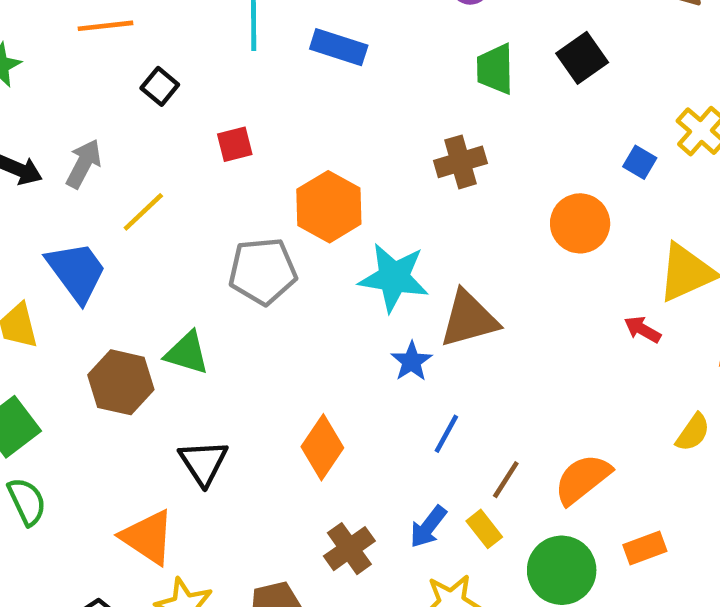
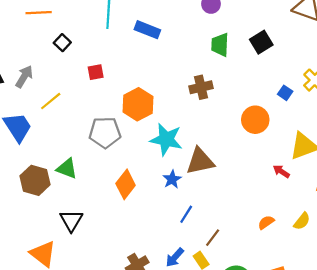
orange diamond: (322, 447) -> (126, 184), moved
orange semicircle: (583, 479) -> (266, 222), moved, size x0.6

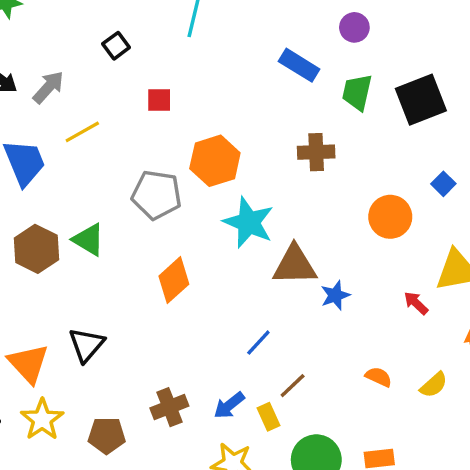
blue rectangle: (147, 30) -> (299, 65), moved
black square: (261, 42) -> (421, 100), size x1.4
blue star: (172, 179) -> (335, 295), moved
black triangle: (71, 220) -> (87, 345), moved
orange semicircle: (266, 222) -> (379, 377), turned 49

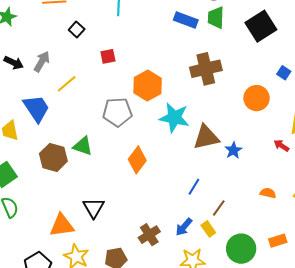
green trapezoid: (357, 92) -> (216, 18), moved
brown cross: (316, 152) -> (206, 69), size x1.4
orange triangle: (28, 364) -> (62, 225), turned -44

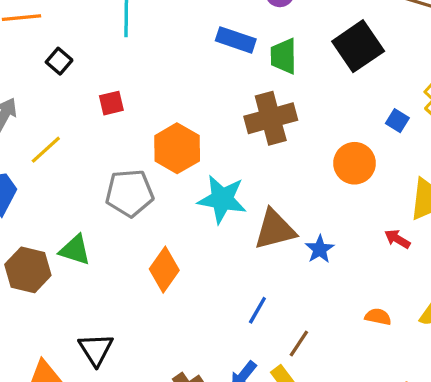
green trapezoid: (216, 18) -> (284, 56), moved

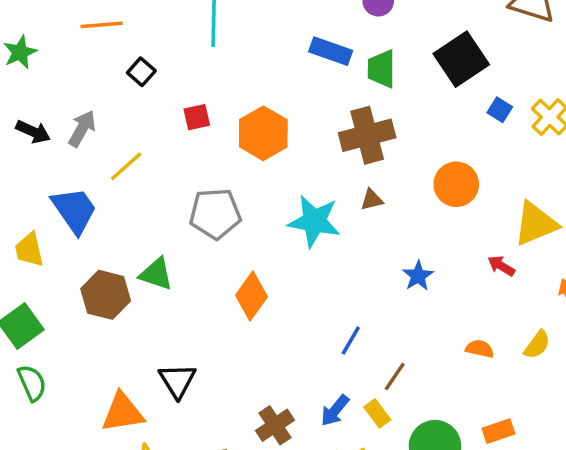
blue square: (397, 121) -> (500, 110), moved
orange hexagon: (177, 148) -> (263, 133), moved
brown triangle: (275, 230) -> (372, 200), moved, size x0.5

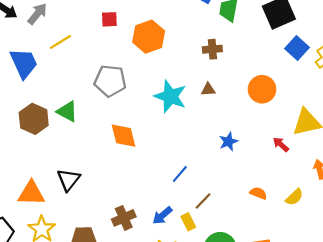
blue square: (500, 110) -> (297, 48), size x1.5
brown cross: (367, 135) -> (212, 49), size x0.6
orange diamond: (251, 296) -> (123, 136), turned -60

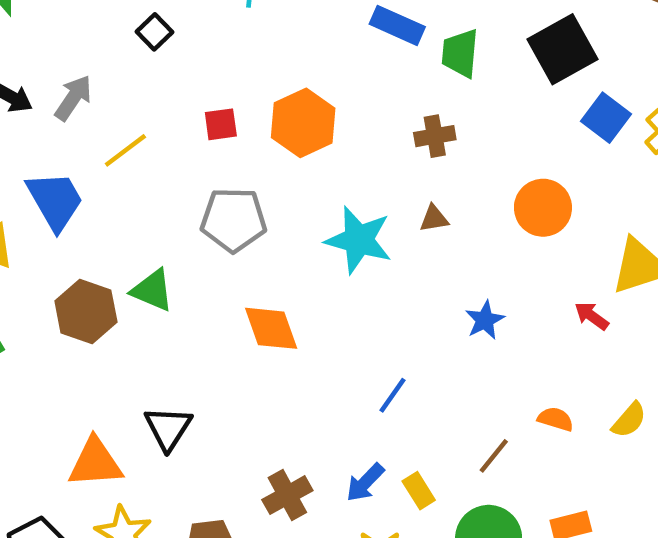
red square: (109, 19) -> (221, 124), moved
brown line: (203, 201) -> (494, 456), moved

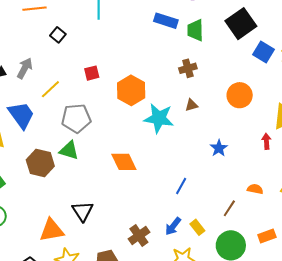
orange hexagon: (303, 123) -> (131, 90), moved
gray pentagon: (234, 220) -> (76, 118), moved
red arrow: (592, 316) -> (266, 141), turned 56

